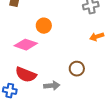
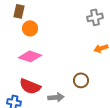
orange circle: (44, 26) -> (30, 28), moved

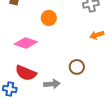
orange circle: (30, 28) -> (49, 18), moved

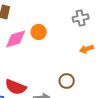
pink diamond: (26, 43) -> (16, 39), moved, turned -35

